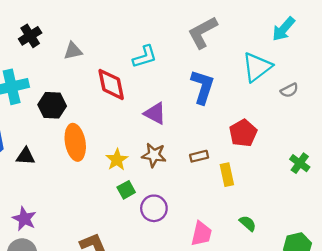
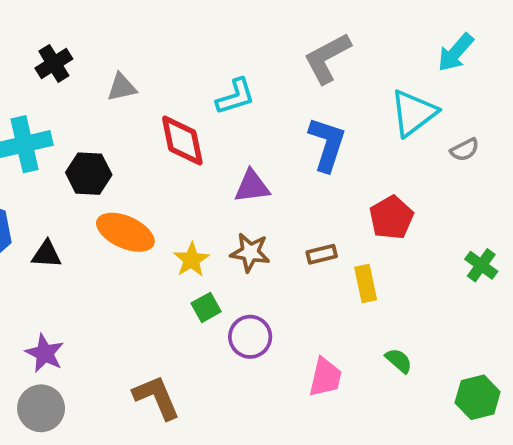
purple triangle: (155, 113) -> (252, 186), turned -35
orange ellipse: (75, 142) -> (125, 232), turned -56

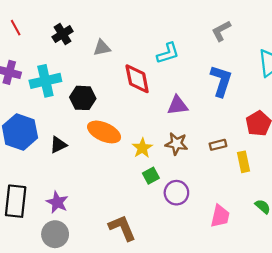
gray L-shape: (327, 58) -> (221, 31), size x0.7
black triangle: (47, 254) -> (58, 145), turned -30

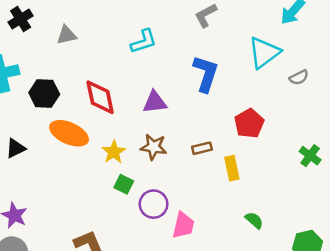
red diamond: (137, 79) -> (100, 97), moved
green square: (151, 176) -> (124, 184), turned -35
pink trapezoid: (220, 216) -> (183, 225), moved

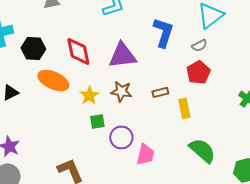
gray semicircle: (299, 77) -> (199, 45), moved
purple triangle: (155, 102) -> (122, 55), size x1.4
green square: (124, 184) -> (97, 121), turned -35
green semicircle: (254, 220) -> (202, 150), size x1.8

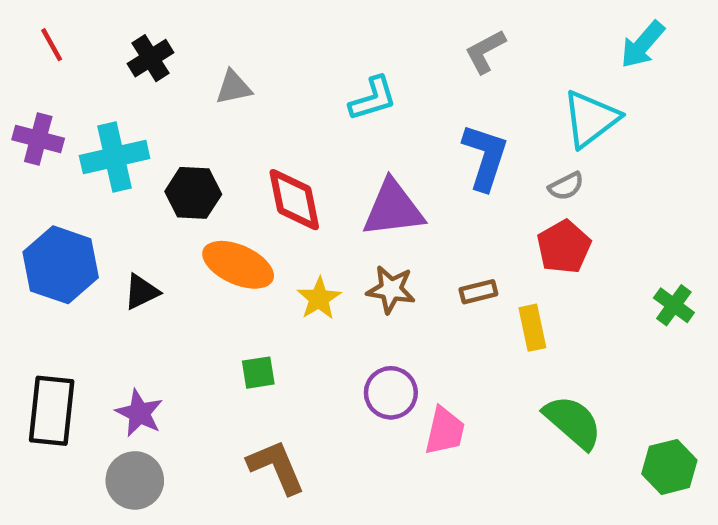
green square: (97, 121) -> (258, 373), moved

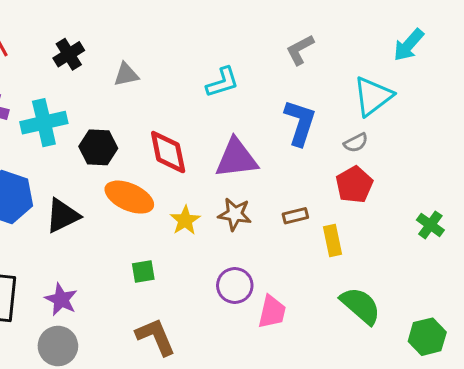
black triangle: (142, 292) -> (63, 216), size x1.4

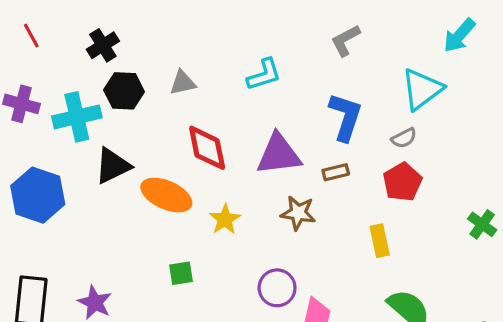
gray triangle: (126, 74) -> (183, 83), moved
black hexagon: (98, 147) -> (124, 91), moved
brown star: (235, 214) -> (298, 213), moved
black triangle: (63, 216) -> (113, 166), moved
brown rectangle: (295, 216) -> (336, 172), moved

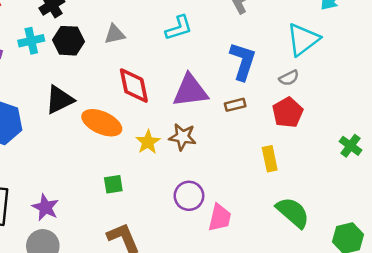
cyan cross: (77, 117) -> (31, 41), moved, size x0.7
brown star: (298, 213) -> (183, 137), moved

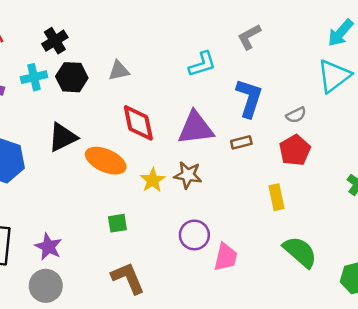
cyan L-shape: (179, 28) -> (202, 64), moved
cyan triangle: (303, 39) -> (334, 76), moved

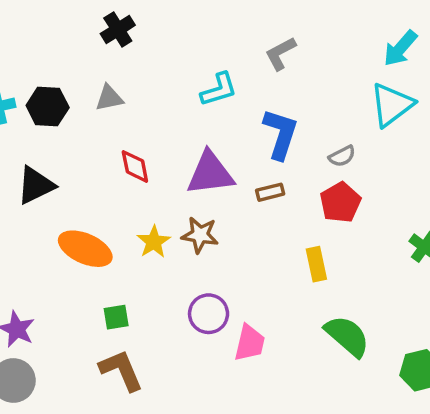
black cross: (55, 41) -> (118, 29), moved
red diamond: (138, 123) -> (135, 166), size x0.7
orange ellipse: (106, 161) -> (85, 249), moved
green square: (117, 223) -> (116, 317), moved

